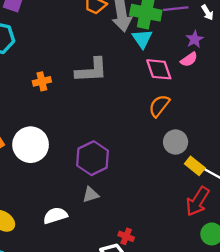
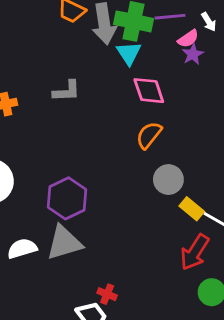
pink semicircle: (189, 59) -> (188, 39), moved
gray L-shape: (91, 70) -> (67, 91), size x0.7
gray triangle: (91, 195) -> (64, 243), size x1.8
white semicircle: (55, 216) -> (22, 249), moved

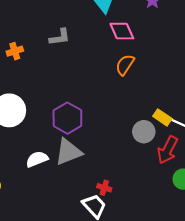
gray circle: (168, 180) -> (144, 132), moved

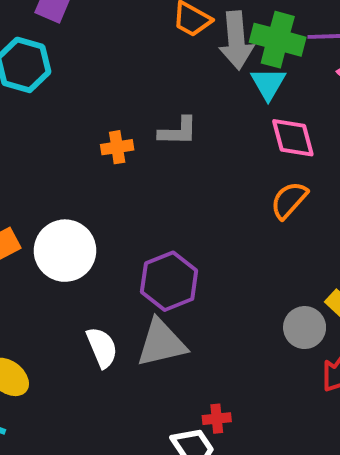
orange cross: (15, 51) -> (117, 147), moved
white semicircle: (37, 159) -> (102, 347), turned 80
red cross: (104, 188) -> (217, 419), turned -32

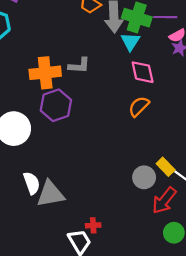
orange cross: (117, 147) -> (45, 73), size x1.8
purple hexagon: (169, 281) -> (56, 105), moved
gray triangle: (161, 343) -> (50, 194), moved

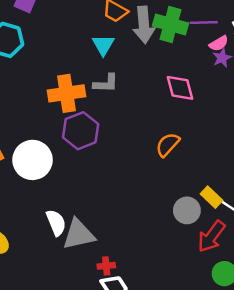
cyan triangle: (130, 42) -> (103, 45), moved
orange semicircle: (139, 106) -> (168, 145), moved
red cross: (93, 225) -> (106, 266), moved

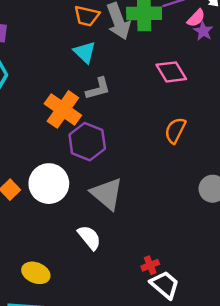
orange cross: (66, 93) -> (63, 109), turned -30
gray triangle: (79, 234) -> (107, 194), moved, turned -51

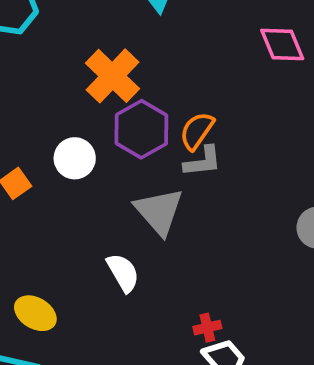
gray L-shape: (98, 89) -> (203, 161), moved
orange semicircle: (175, 130) -> (197, 131), moved
white circle: (49, 184) -> (75, 158), moved, size x0.7

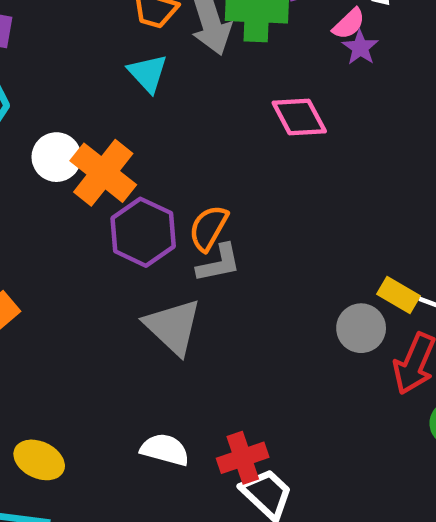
white circle: (75, 158) -> (56, 157), moved
white semicircle: (123, 273) -> (165, 450), moved, turned -39
red cross: (207, 328) -> (243, 458), size x1.5

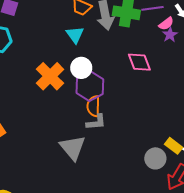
white circle: (56, 157) -> (81, 68), moved
orange semicircle: (208, 228) -> (93, 106), turned -35
purple hexagon: (143, 232) -> (90, 86), moved

